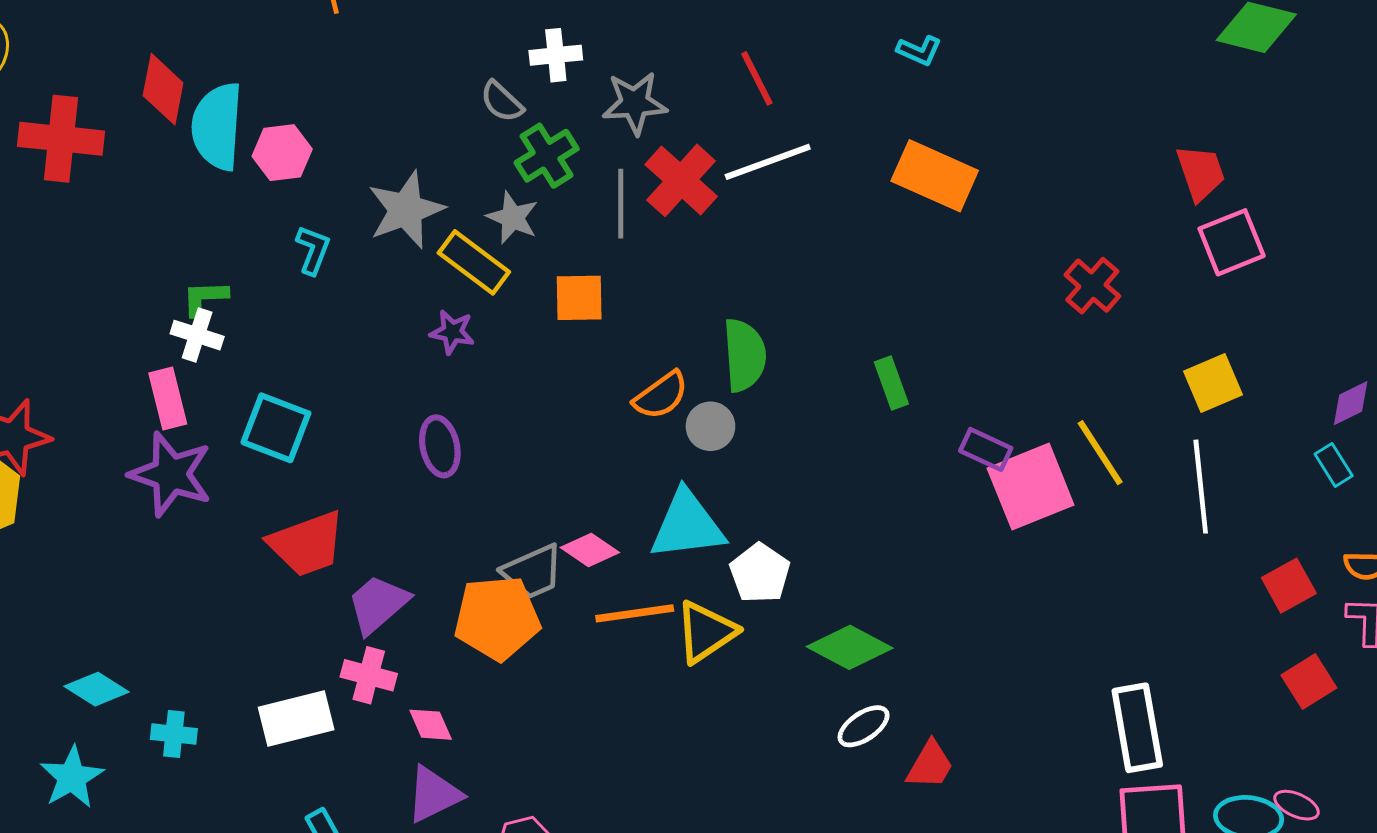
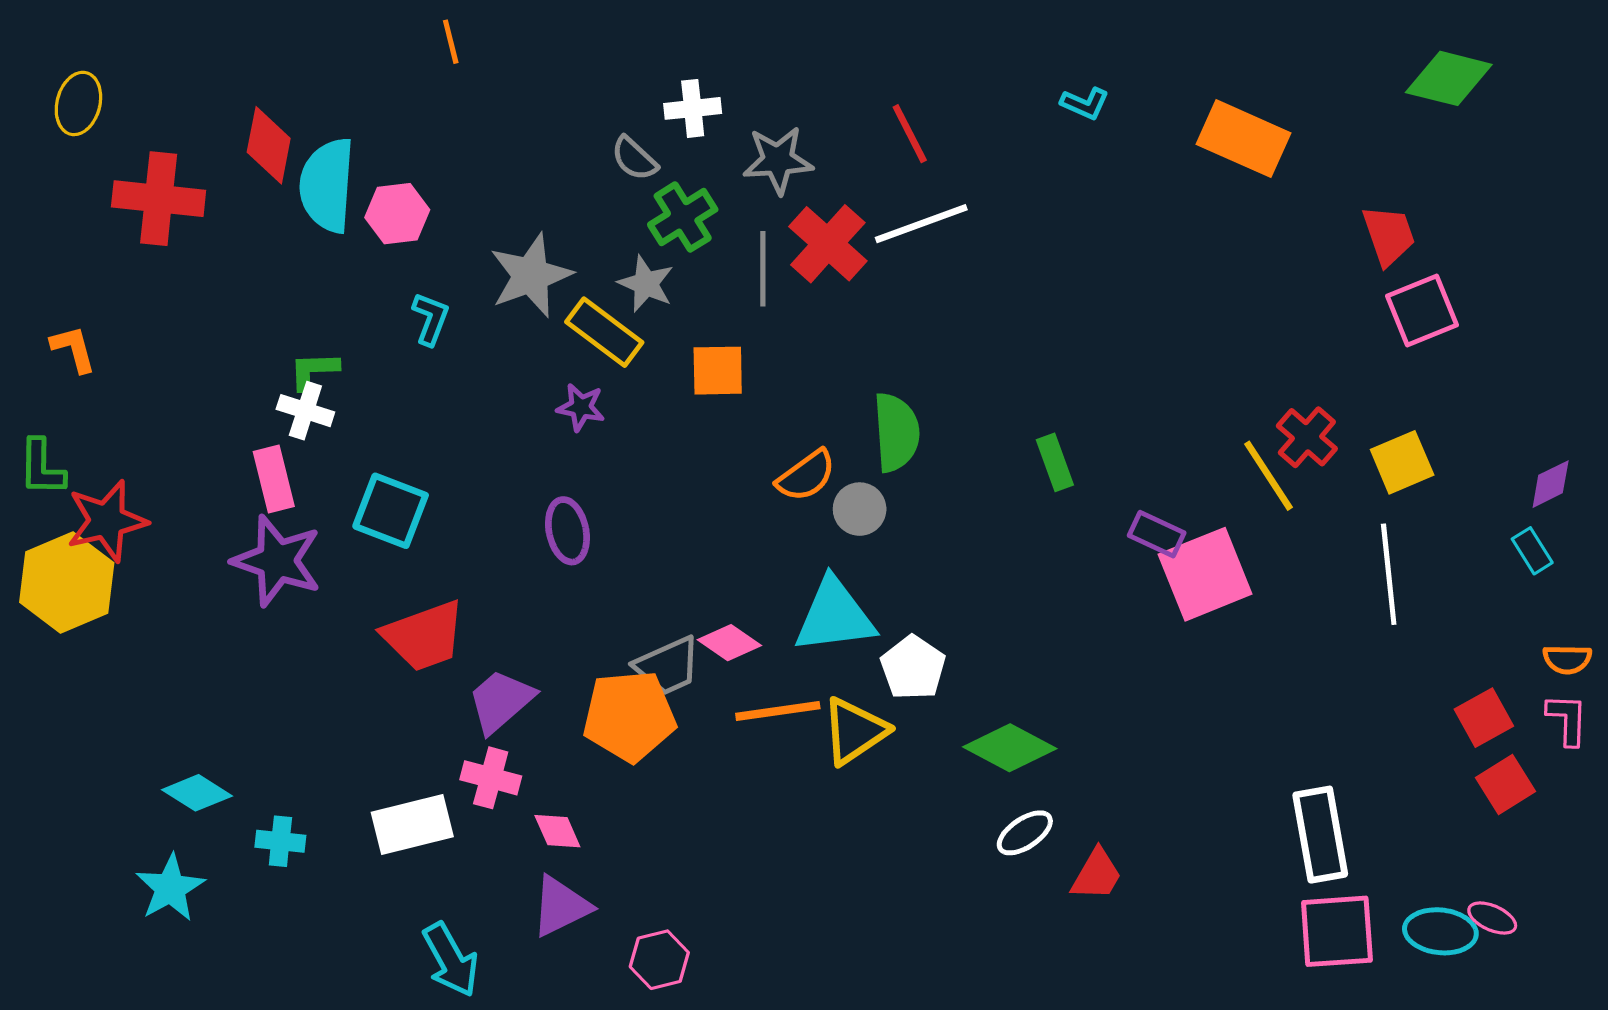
orange rectangle: (935, 176) -> (1243, 139), moved
red cross: (1092, 286) -> (1307, 437), moved
yellow line: (1100, 453) -> (1269, 476), moved
red square: (1289, 586) -> (1484, 718), moved

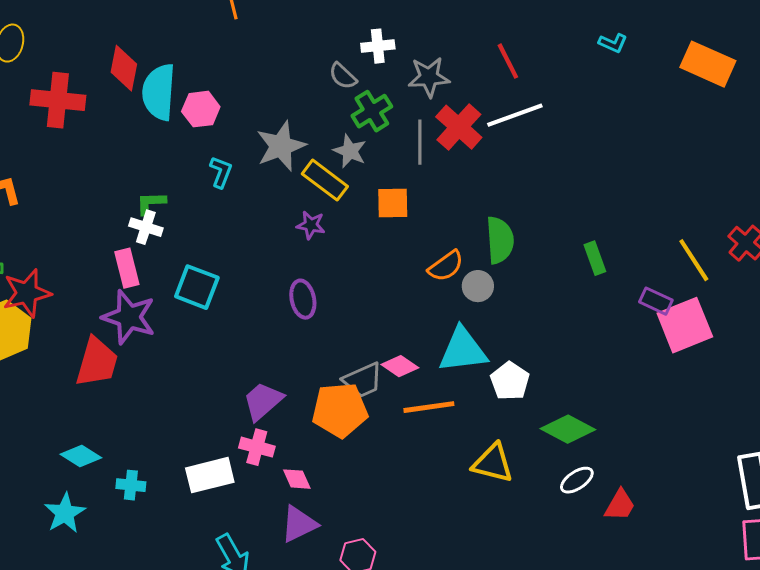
yellow line: (1269, 476) -> (694, 260), moved
red trapezoid: (424, 636) -> (97, 362), moved, turned -54
yellow triangle: (855, 731) -> (493, 463), moved, turned 48

